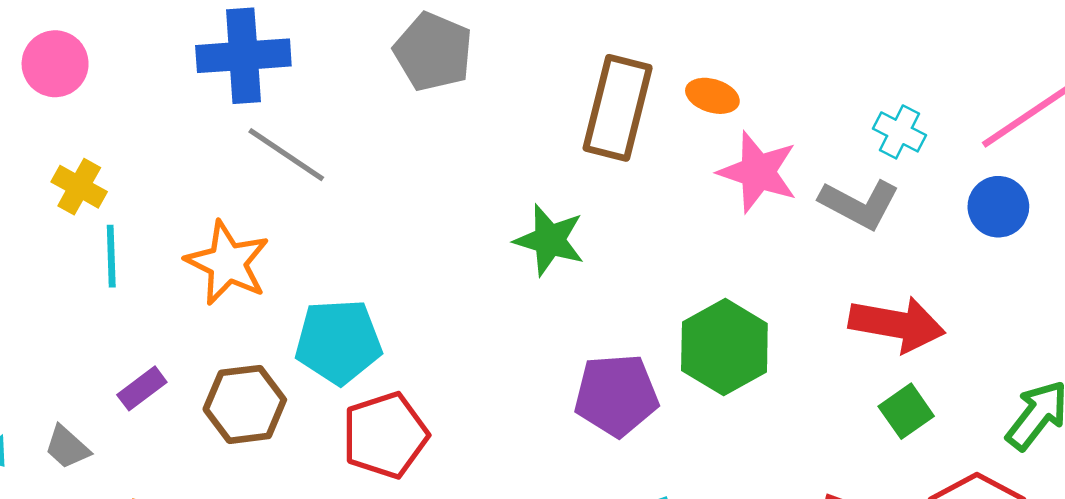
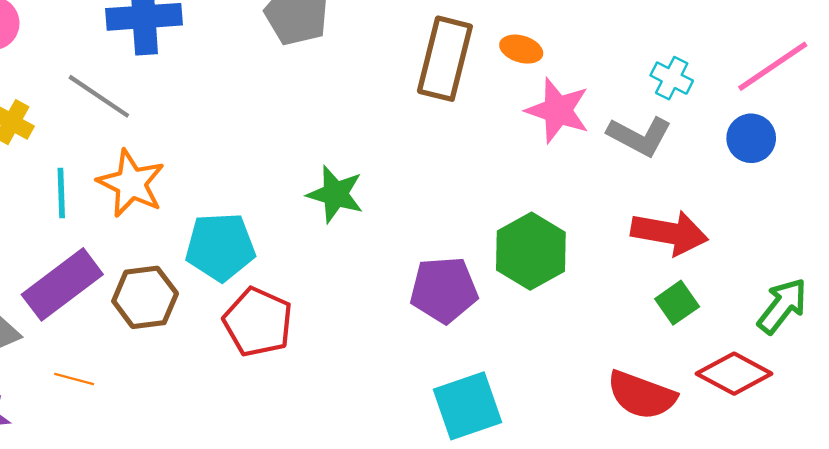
gray line: (286, 155) -> (99, 96), moved
green star: (549, 240) -> (335, 194), moved
cyan line: (111, 256) -> (61, 193), moved
purple rectangle: (142, 388) -> (62, 284), size x2.0
red pentagon: (385, 435) -> (258, 322), turned -30

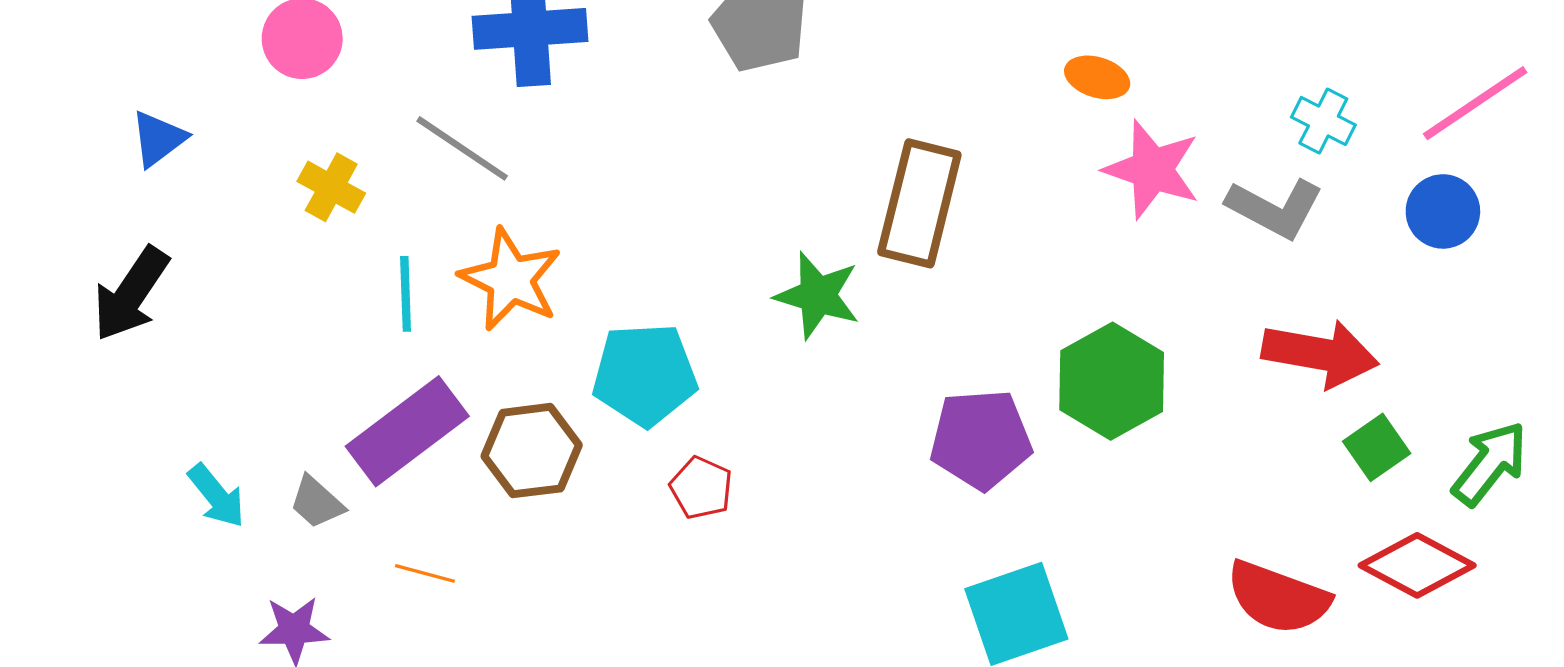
brown rectangle: (445, 59) -> (919, 203), moved
green square: (677, 303) -> (1377, 447), moved
red pentagon: (258, 322) -> (701, 488), size x0.6

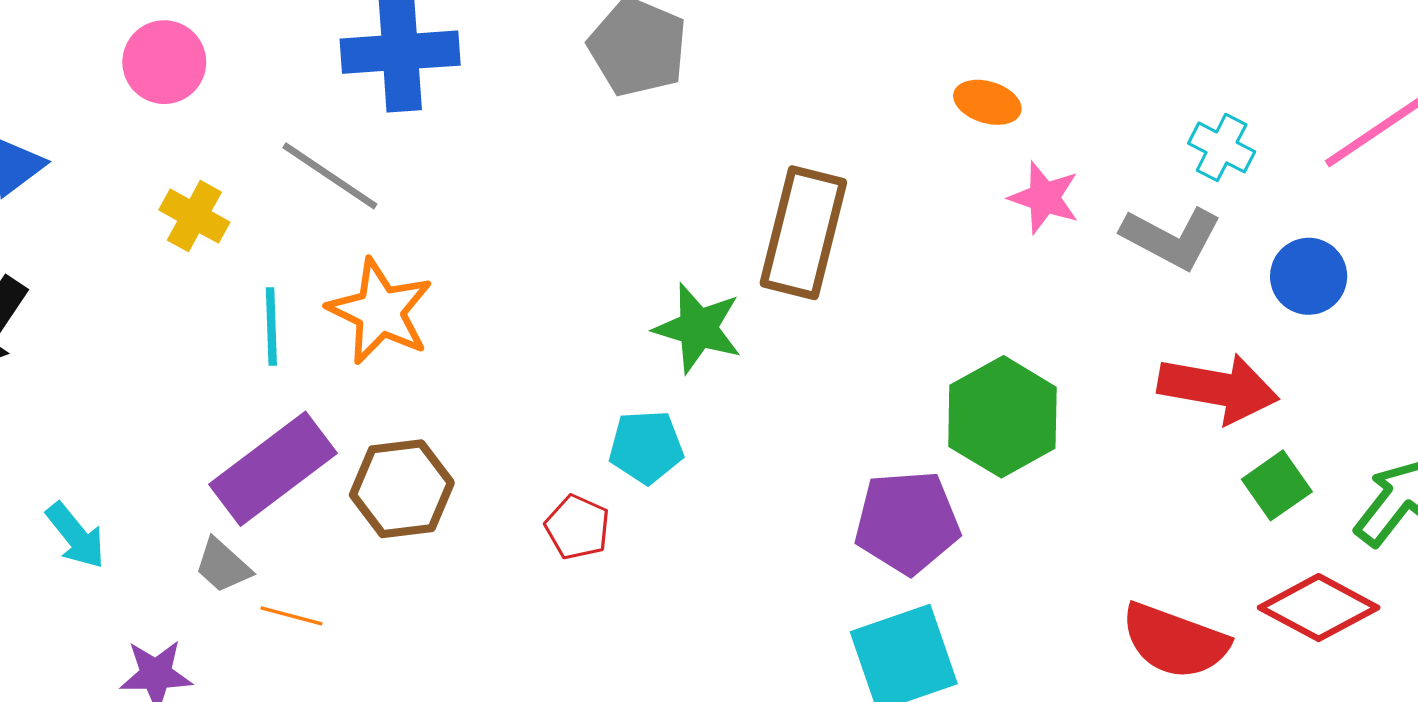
pink star: (1152, 169) -> (1044, 198), size x0.7
blue circle: (1443, 211) -> (1309, 276), moved
cyan pentagon: (645, 375) -> (646, 447), moved, size x0.7
purple pentagon: (981, 439) -> (907, 522), moved
gray trapezoid: (317, 502) -> (223, 566), moved

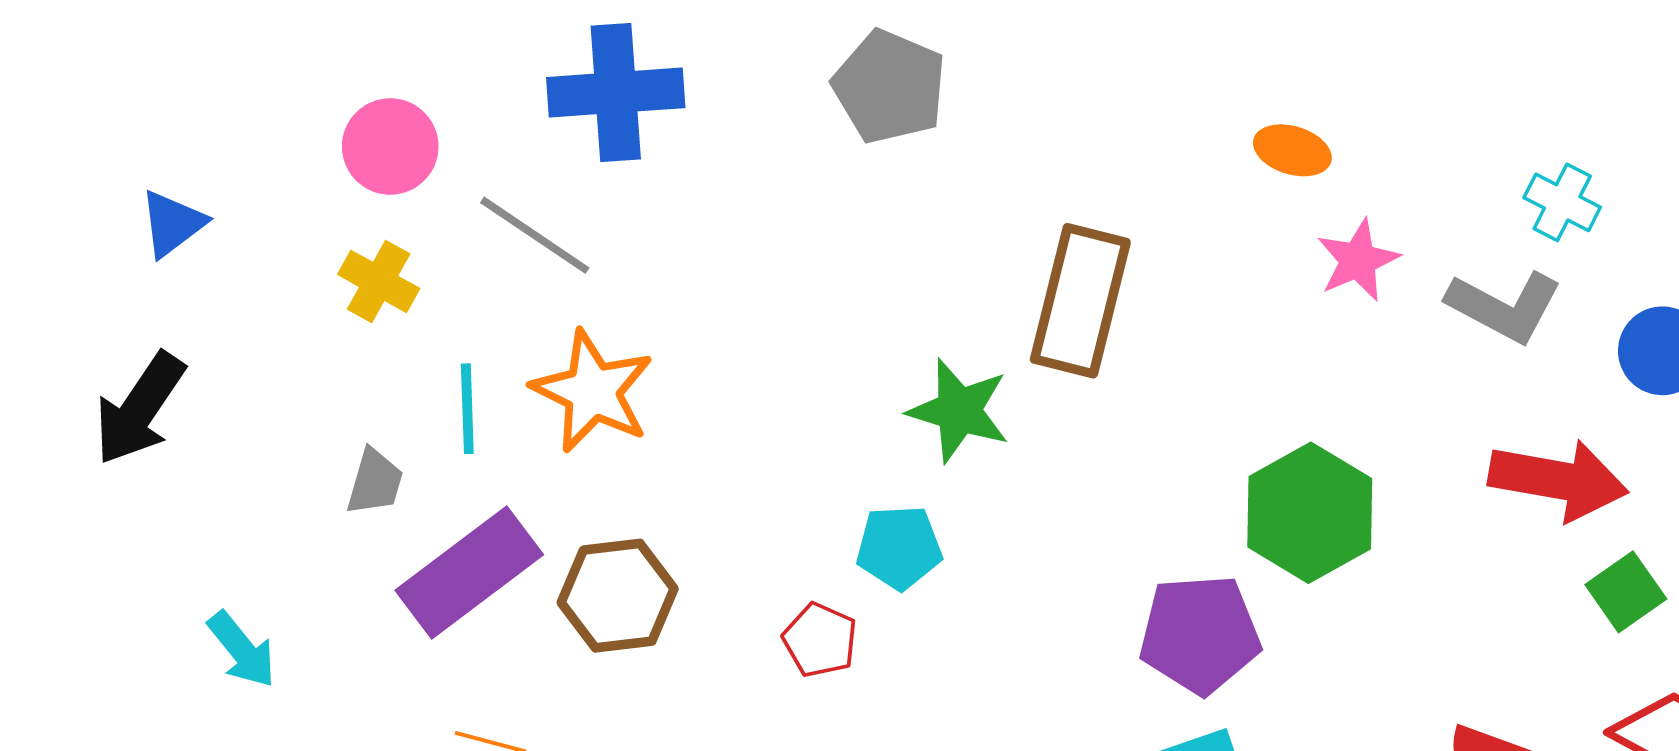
pink circle: (164, 62) -> (390, 147), moved
pink star: (1044, 198) -> (1358, 260), turned 30
gray trapezoid: (223, 566) -> (375, 482), moved, turned -116

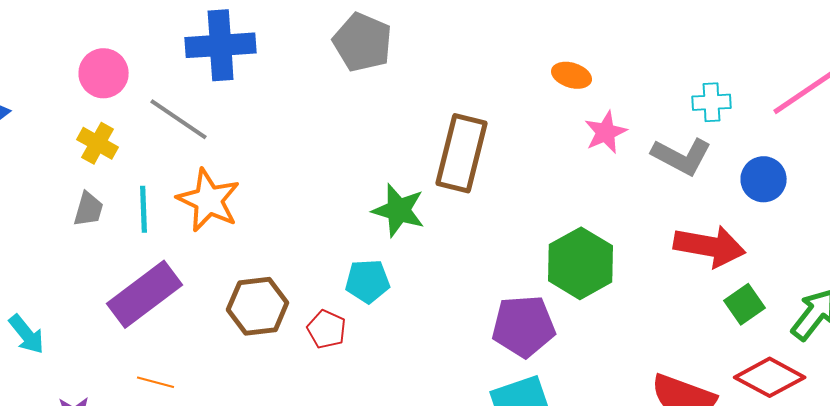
cyan cross: (1562, 202) -> (712, 102), turned -30
gray trapezoid: (375, 482) -> (89, 209), moved
brown hexagon: (618, 596) -> (258, 306), moved

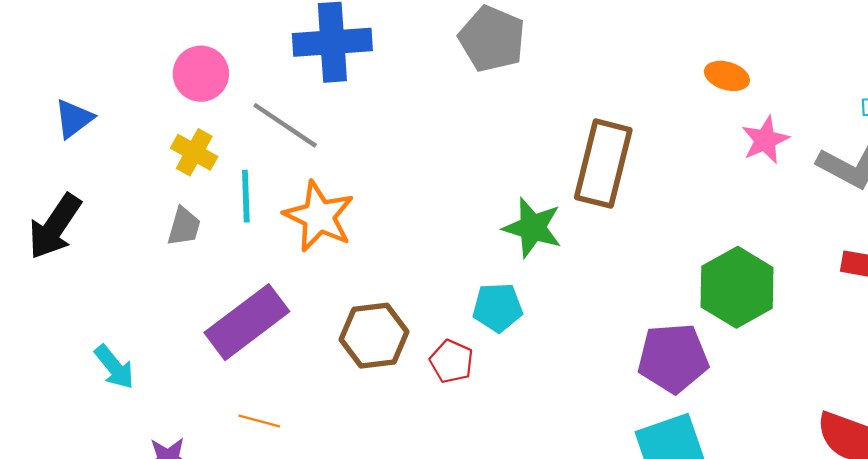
cyan line: (144, 209) -> (246, 196), moved

